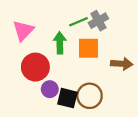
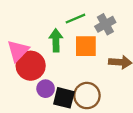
gray cross: (98, 21) -> (105, 24), moved
pink triangle: (23, 31) -> (18, 51), moved

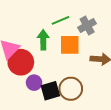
black square: (64, 98) -> (50, 91), turned -30

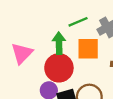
red circle: (21, 62) -> (59, 68), moved

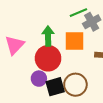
green line: (78, 22) -> (78, 13), moved

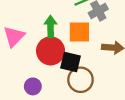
purple circle: (39, 79) -> (33, 86), moved
black square: (55, 87) -> (71, 62), moved, turned 30

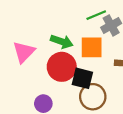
green arrow: (51, 27) -> (62, 42), turned 110

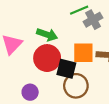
orange square: (92, 47) -> (83, 53), moved

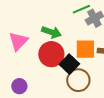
black square: (66, 69) -> (69, 64), turned 30
purple circle: (30, 92) -> (19, 86), moved

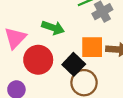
red circle: (51, 54) -> (38, 60), moved

